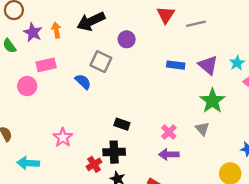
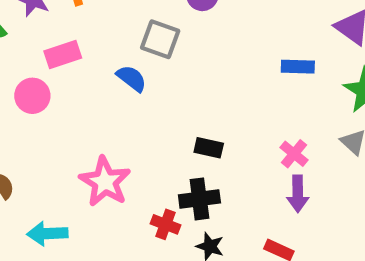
blue rectangle: (176, 65) -> (298, 67), moved
pink star: (63, 137) -> (105, 182), size x1.4
purple arrow: (169, 154) -> (298, 194), turned -84
red cross: (94, 164) -> (166, 224), turned -32

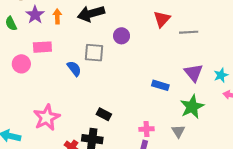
gray square: (160, 39) -> (94, 53), turned -30
pink cross: (294, 154) -> (146, 129), turned 32

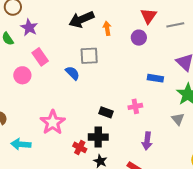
orange arrow: (57, 16) -> (107, 28), moved
purple circle: (122, 36) -> (139, 38), moved
pink rectangle: (42, 47) -> (40, 57), turned 66
pink cross: (146, 129) -> (135, 106), moved

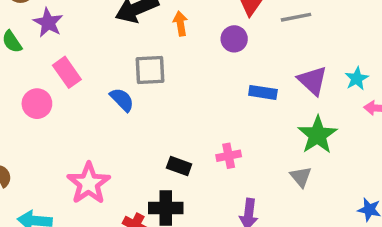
blue rectangle: (155, 78) -> (263, 92), moved

